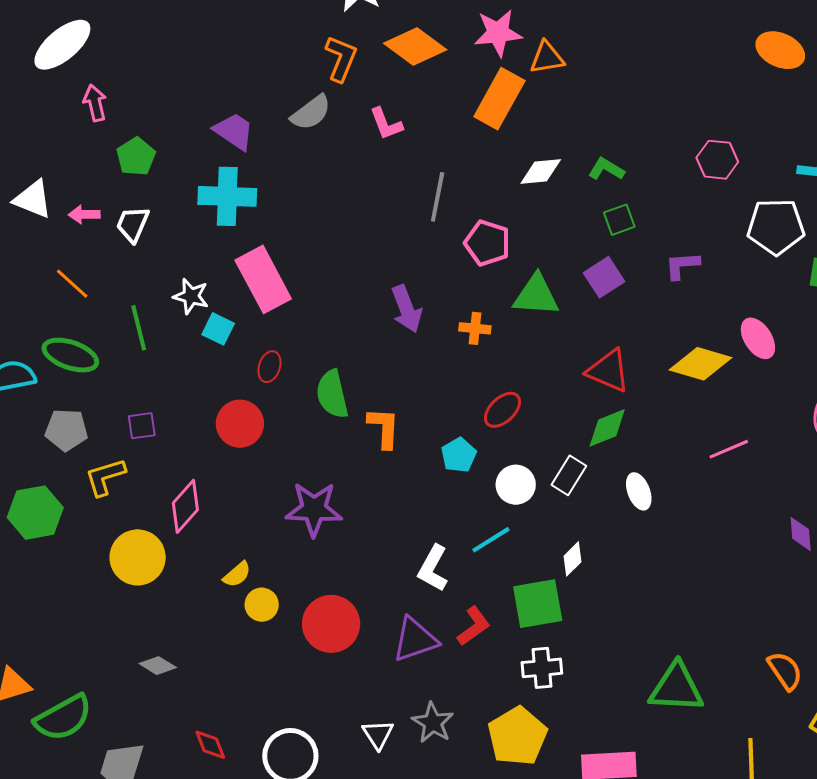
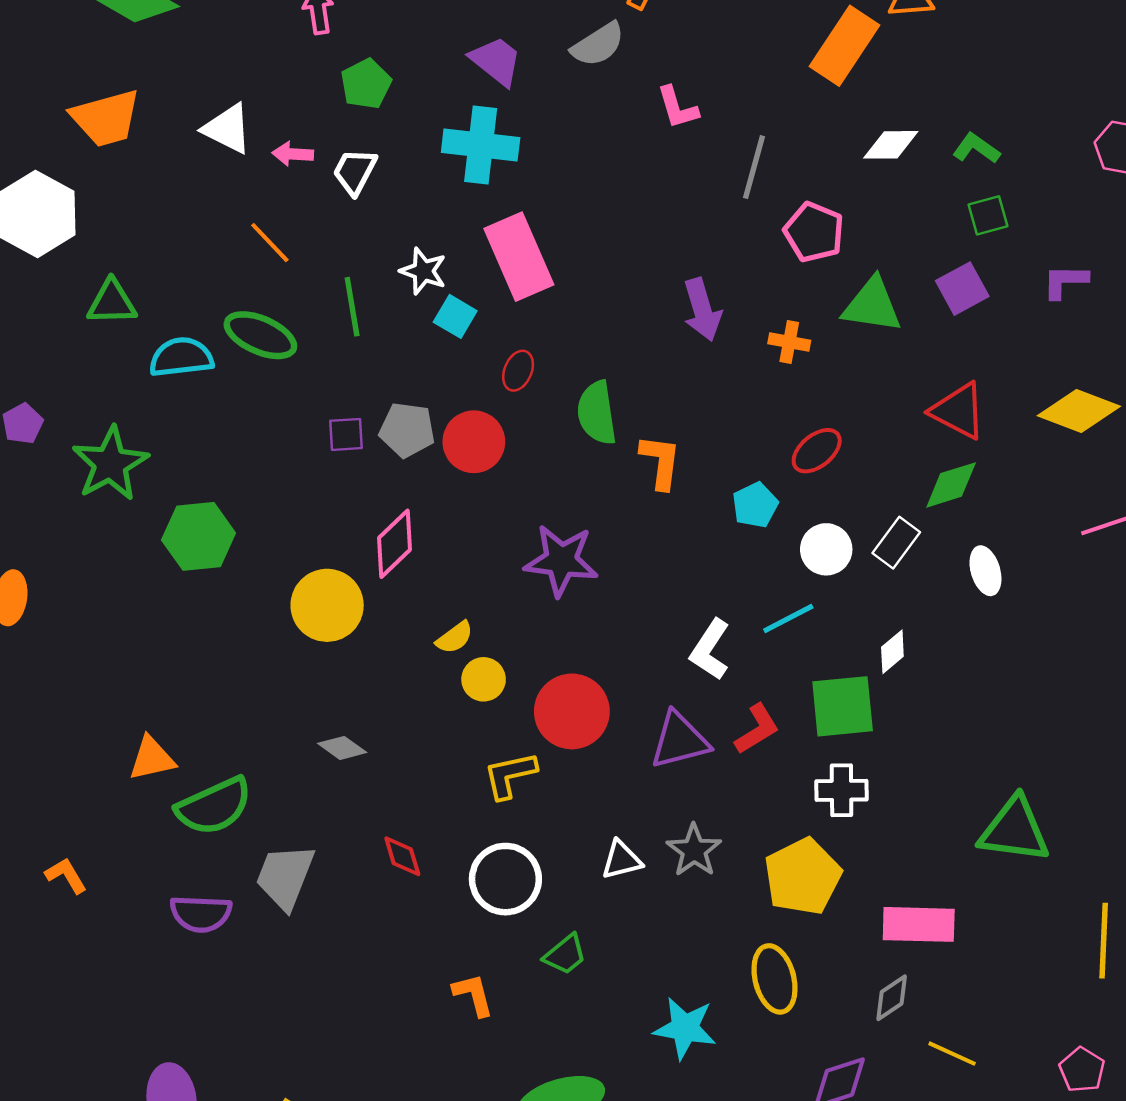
pink L-shape: (386, 124) -> (678, 108), moved
gray pentagon: (66, 430) -> (407, 430), moved
yellow L-shape: (105, 477) -> (510, 775), moved
white triangle: (378, 734) -> (622, 860), turned 44

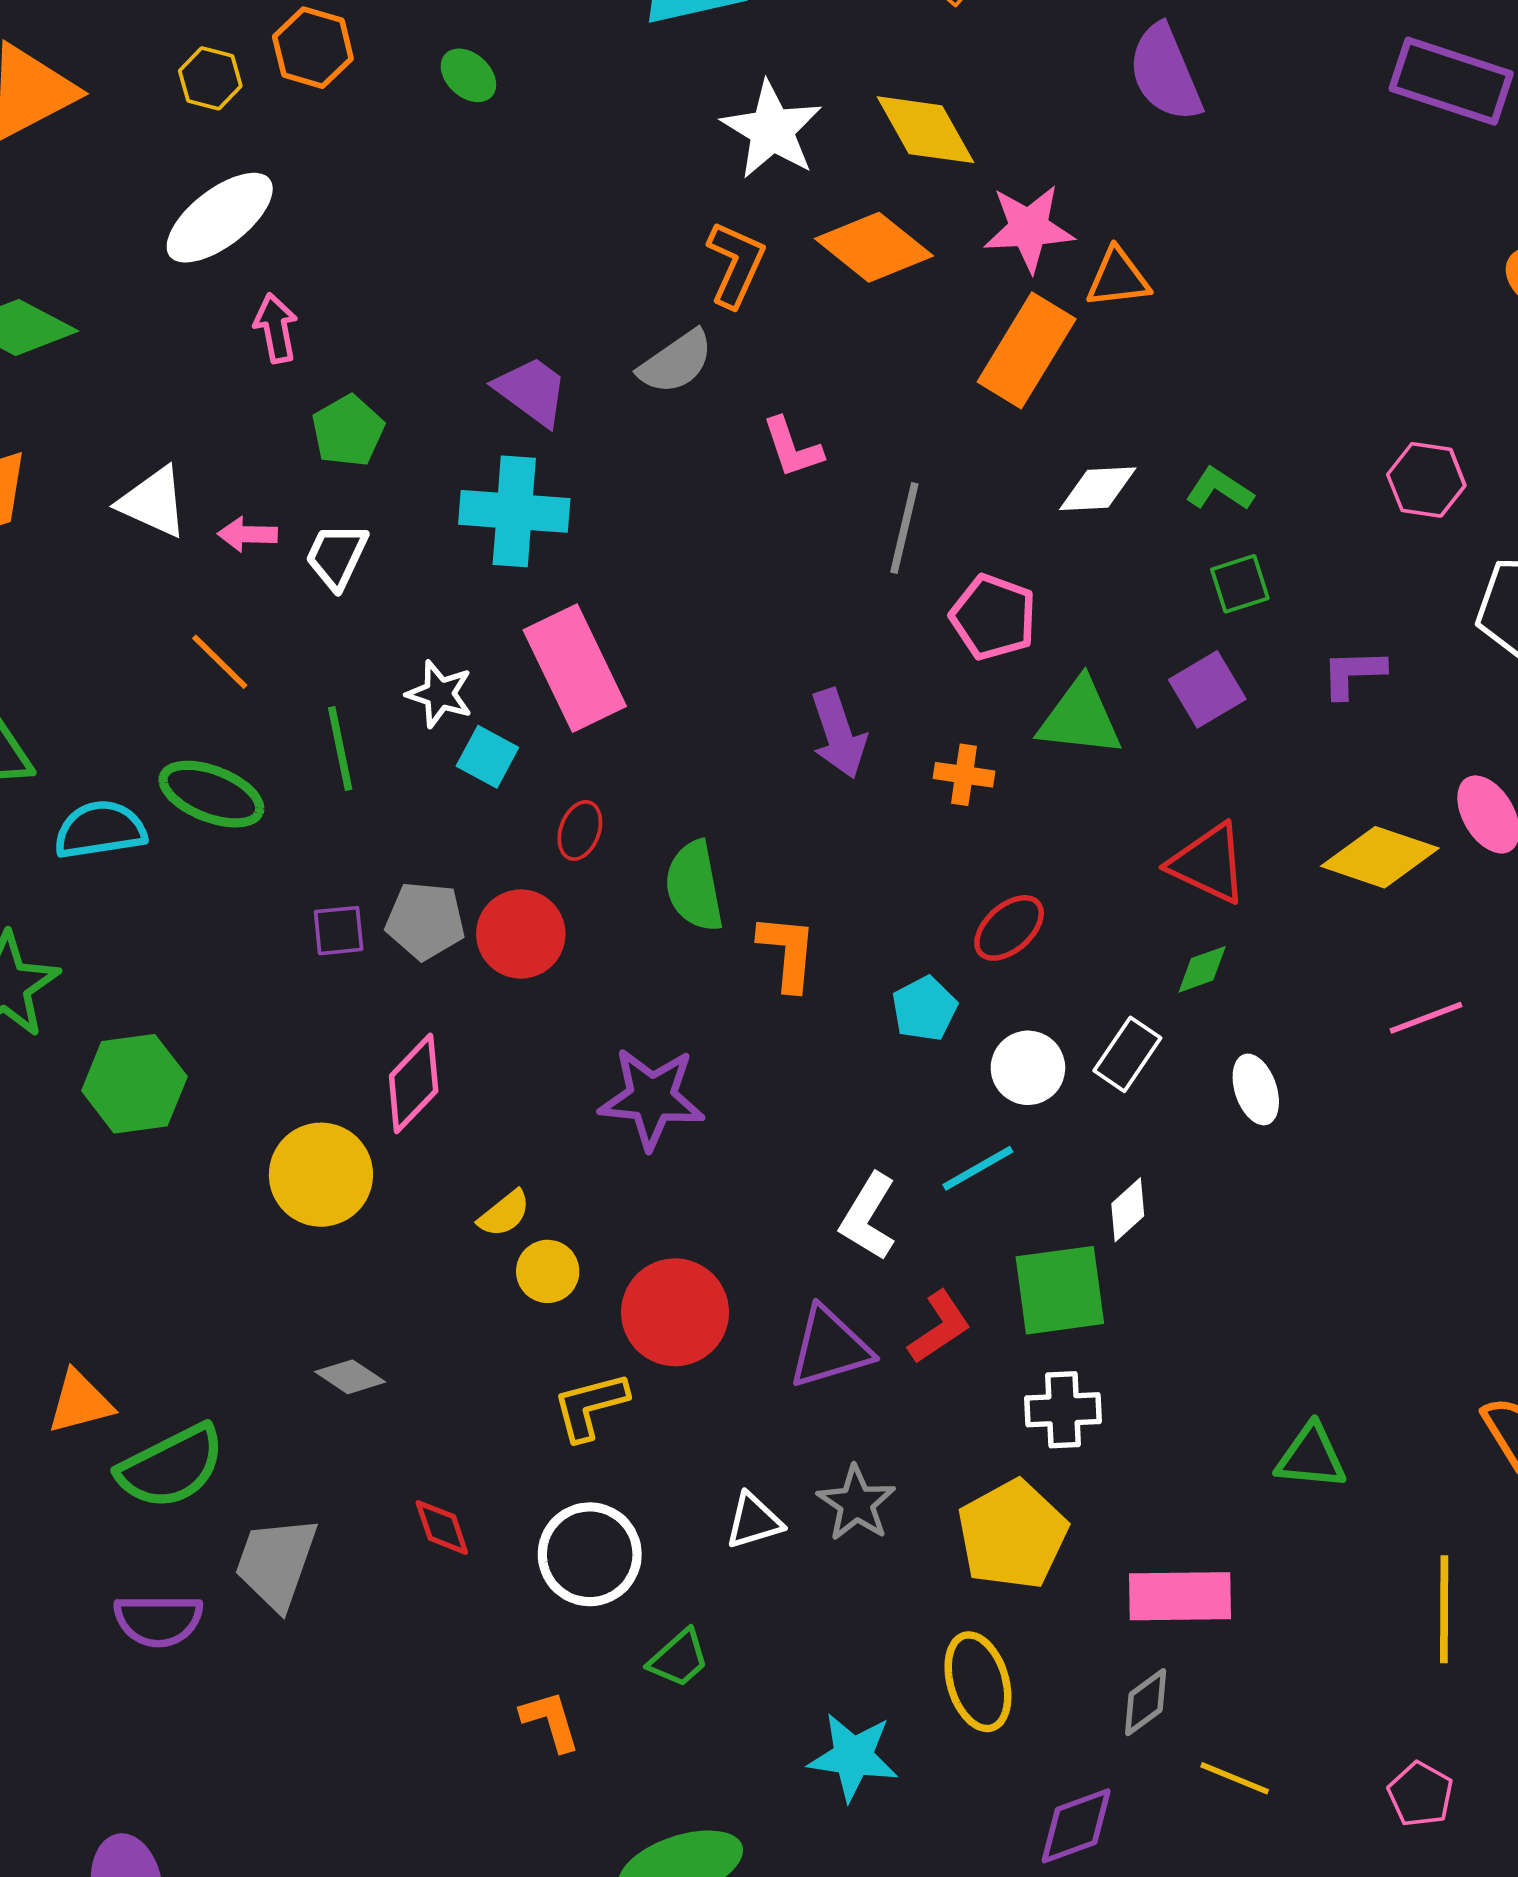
green diamond: (951, 485) -> (1202, 969), size x0.7
green triangle: (1014, 830) -> (1311, 1457), size x0.7

